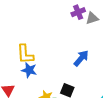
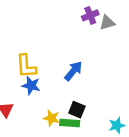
blue arrow: (81, 58) -> (73, 71), moved

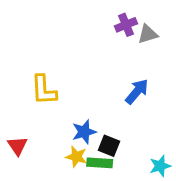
blue arrow: (73, 71) -> (137, 92), moved
blue star: (31, 85) -> (84, 132), moved, turned -30

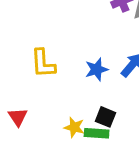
blue star: (84, 132) -> (97, 69), moved

